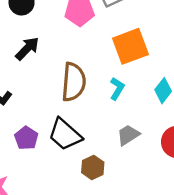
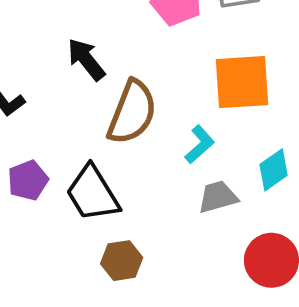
black arrow: (27, 49) -> (86, 59), moved, turned -100
gray trapezoid: (128, 135) -> (218, 197), moved

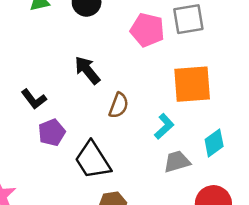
brown semicircle: (132, 112) -> (119, 105), size x0.6
purple pentagon: (28, 180) -> (52, 132), moved

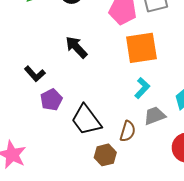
orange square: (192, 84) -> (141, 48), moved
brown semicircle: (119, 105) -> (128, 131), moved

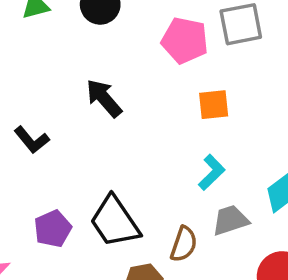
orange square: (141, 48) -> (214, 105), size x0.6
purple pentagon: (51, 100) -> (53, 229), moved

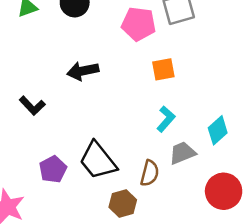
black arrow: (104, 98) -> (83, 71), turned -56

